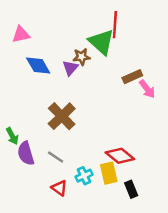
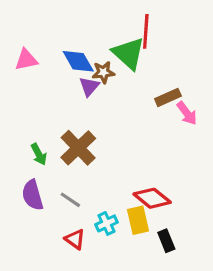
pink triangle: (21, 35) -> (26, 60), moved
blue diamond: (38, 65) -> (78, 61), moved
green arrow: (12, 136) -> (39, 154), moved

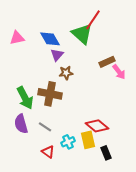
red line: (146, 31) -> (93, 20), turned 30
brown star: (103, 72) -> (66, 73), moved
brown cross: (78, 148) -> (50, 94), turned -35
green arrow: (39, 154) -> (25, 98), size x1.6

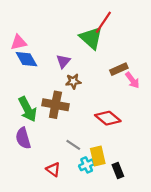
blue diamond: (50, 39) -> (26, 59), moved
red diamond: (97, 126) -> (108, 118), moved
gray line: (45, 127) -> (73, 145), moved
cyan cross: (68, 142) -> (87, 165), moved

